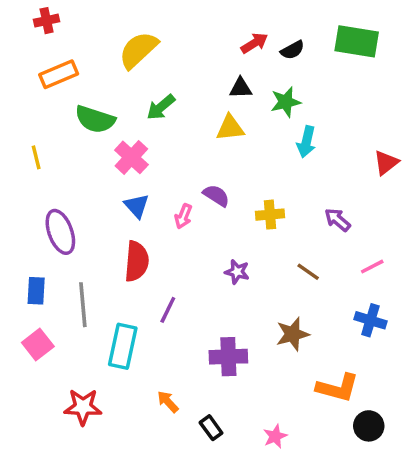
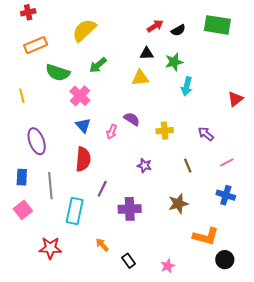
brown line: (308, 272) -> (188, 166), turned 32
purple cross: (228, 357) -> (130, 209), moved

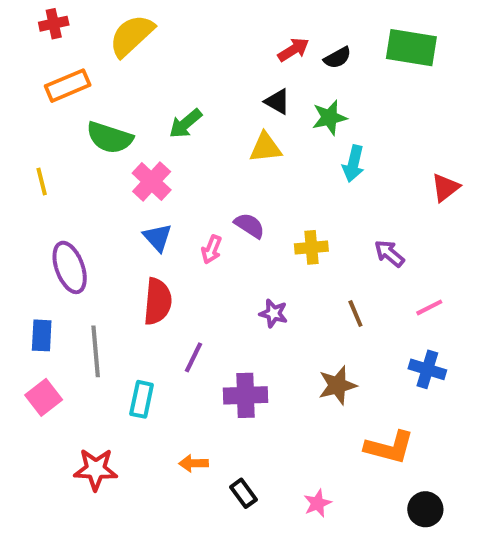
yellow semicircle: (84, 30) -> (132, 36), moved
black triangle: (147, 54) -> (277, 102), turned 32
cyan rectangle: (75, 211) -> (142, 399), size x0.7
orange arrow: (102, 245) -> (194, 463), turned -48
black circle: (225, 260) -> (425, 509), moved

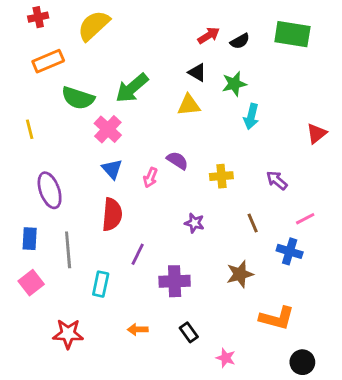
green arrow: (186, 124) -> (132, 88), size x1.4
blue cross: (427, 369) -> (290, 251), moved
black rectangle: (243, 493) -> (189, 332), moved
pink star: (317, 503) -> (226, 358), turned -30

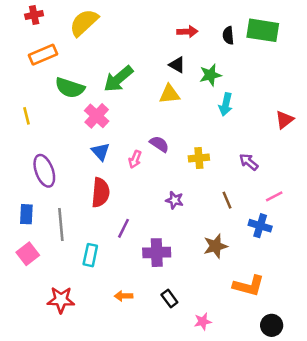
red arrow: (209, 36) -> (187, 32), turned 30
black semicircle: (240, 41) -> (228, 35), moved, turned 114
pink star: (226, 358) -> (203, 321), turned -30

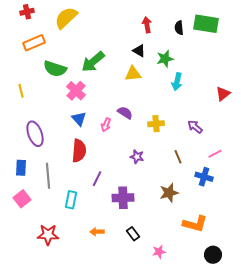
red arrow: (187, 32) -> (147, 25), turned -98

